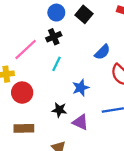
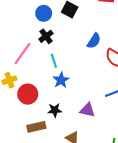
cyan line: (56, 64) -> (54, 61), turned -32
blue star: (81, 88) -> (61, 80), moved
black star: (59, 110) -> (55, 110), moved

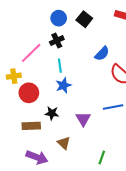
purple triangle: (87, 110) -> (83, 119), turned 35

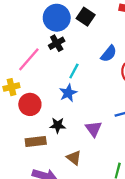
blue circle: (59, 18) -> (57, 18), size x1.5
cyan line: (60, 66) -> (74, 71), moved, turned 40

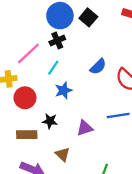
blue semicircle: (109, 54) -> (98, 67), moved
cyan line: (74, 71) -> (53, 68), moved
purple triangle: (94, 129) -> (85, 128), turned 42

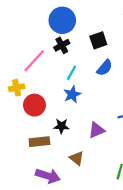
black square: (88, 17) -> (98, 40), moved, turned 36
cyan line: (53, 68) -> (72, 73), moved

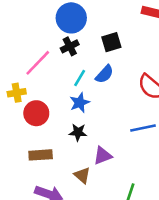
blue semicircle: (105, 68) -> (104, 74), moved
black star: (61, 126) -> (78, 132), moved
purple triangle: (97, 130) -> (103, 156), moved

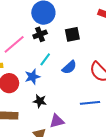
blue semicircle: (104, 74) -> (69, 67), moved
blue star: (80, 103) -> (32, 77), moved

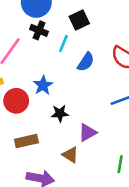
black cross: (40, 34) -> (39, 30), turned -32
cyan line: (45, 59) -> (63, 43), moved

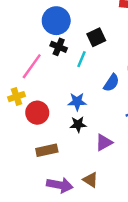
blue semicircle: (86, 62) -> (111, 83), moved
blue star: (43, 85) -> (77, 102), moved, turned 30
brown triangle: (70, 155) -> (90, 180), moved

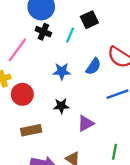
black square: (96, 37) -> (89, 20), moved
cyan line: (81, 59) -> (70, 35), moved
blue star: (77, 102) -> (62, 71), moved

